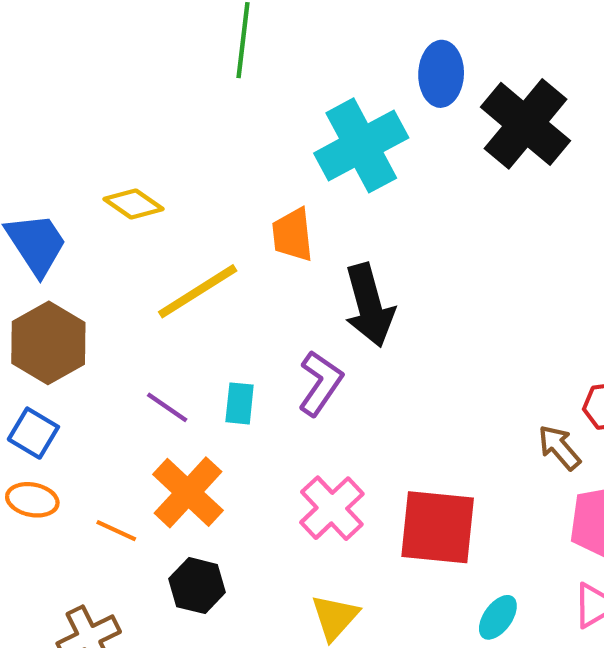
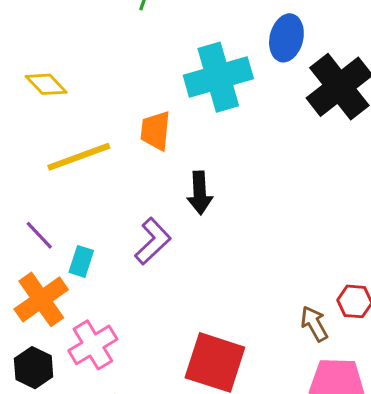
black arrow: (369, 305) -> (200, 193), size x0.7
cyan rectangle: (240, 403) -> (81, 261), moved
pink cross: (332, 508) -> (93, 345), moved

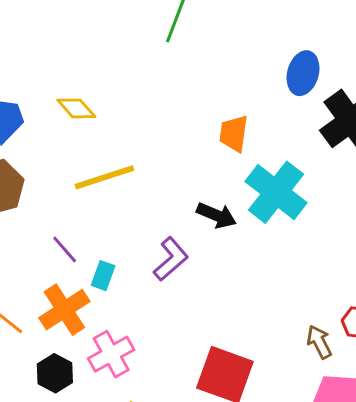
cyan cross: (218, 77) -> (276, 192), moved, turned -38
orange trapezoid: (155, 131) -> (234, 133), moved
black arrow: (200, 193) -> (216, 215), turned -66

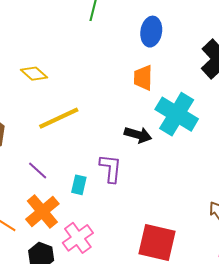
blue ellipse: (303, 73) -> (151, 32), moved
purple L-shape: (171, 259) -> (111, 168), turned -36
cyan rectangle: (103, 276) -> (79, 185), moved

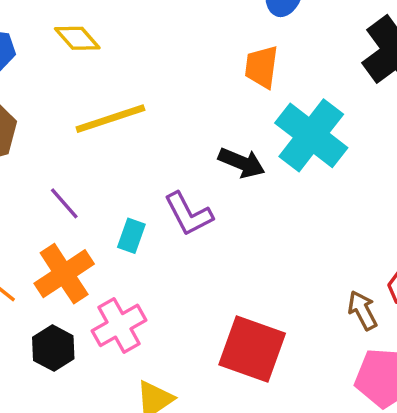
purple L-shape: (111, 168) -> (188, 214), turned 140

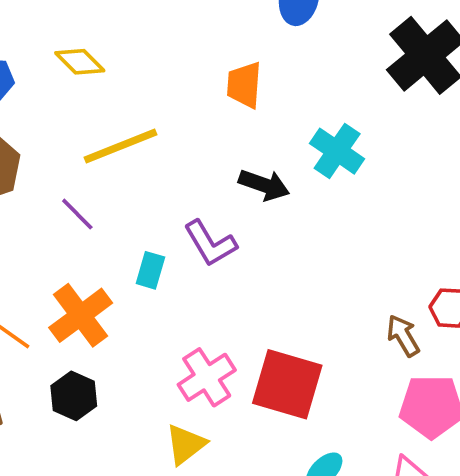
orange trapezoid: (261, 67) -> (244, 85), moved
cyan cross: (311, 135) -> (337, 151), size x0.7
purple line: (64, 203) -> (77, 214), moved
pink cross: (119, 325) -> (207, 377), moved

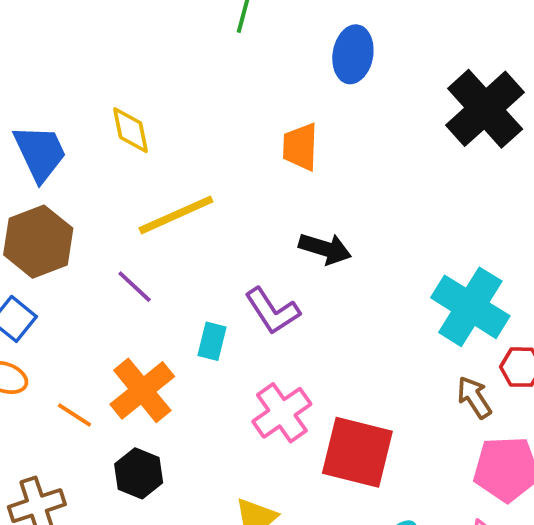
yellow diamond: (80, 62) -> (131, 130), turned 36
cyan cross: (337, 151) -> (470, 307), moved, size x1.4
pink cross: (207, 377) -> (282, 413), moved

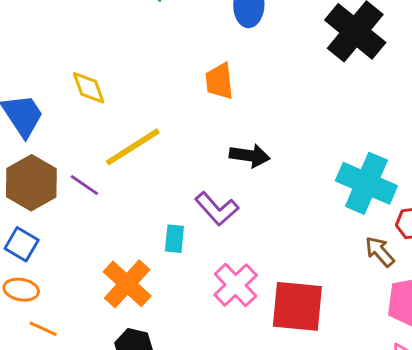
purple line: (135, 287) -> (84, 185), moved
orange line: (74, 415) -> (43, 329), moved

